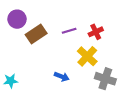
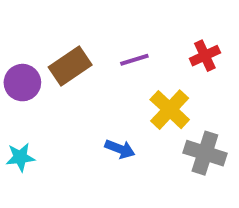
purple circle: (17, 19) -> (22, 83), moved
red cross: (96, 32) -> (205, 56), moved

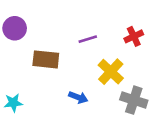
brown rectangle: (70, 66) -> (46, 59), moved, turned 40
purple circle: (22, 83) -> (15, 28), moved

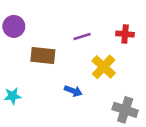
red cross: (134, 36) -> (125, 34), turned 30
gray cross: (134, 100) -> (125, 110), moved

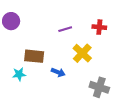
brown rectangle: (43, 55) -> (34, 56), moved
cyan star: (13, 96) -> (19, 74), moved

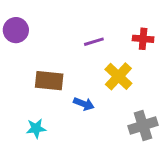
cyan star: (19, 74) -> (36, 128), moved
gray cross: (99, 87) -> (143, 125), turned -36

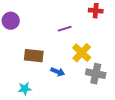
red cross: (143, 39) -> (96, 11), moved
gray cross: (143, 125) -> (96, 74), moved, turned 30

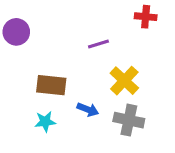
gray cross: (96, 74) -> (129, 120), moved
cyan star: (25, 89) -> (45, 122), moved

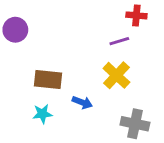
purple line: (98, 44) -> (119, 41), moved
gray cross: (129, 120) -> (135, 124), moved

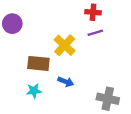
red cross: (136, 15) -> (93, 12), moved
yellow cross: (116, 75) -> (65, 45), moved

